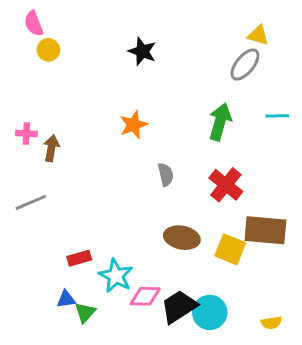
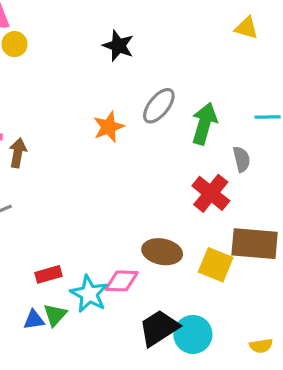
gray ellipse: (245, 65) -> (159, 106), moved
gray semicircle: (166, 175) -> (242, 159), moved
pink diamond: (145, 296) -> (122, 281), moved
green triangle: (85, 312) -> (55, 315), moved

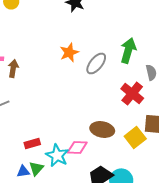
gray ellipse: (159, 106) -> (96, 63), moved
yellow square: (216, 265) -> (135, 137), turned 30

